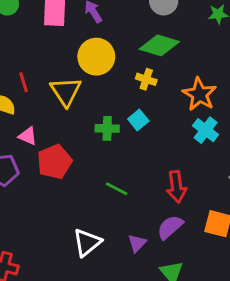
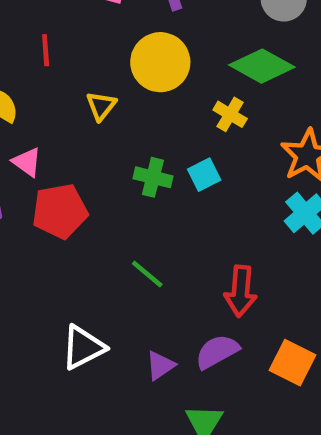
red line: (24, 82) -> (46, 50), moved
yellow triangle: (66, 91) -> (101, 106), size x0.6

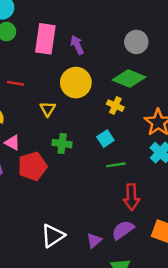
red line: (46, 50) -> (15, 83), turned -70
green cross: (153, 177) -> (62, 144), moved
green line: (147, 274) -> (116, 165), moved, turned -42

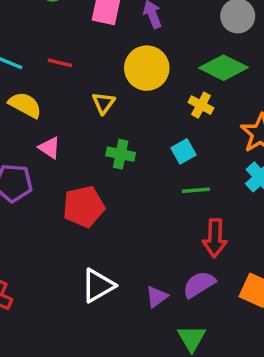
red pentagon: (33, 166) -> (84, 207), moved

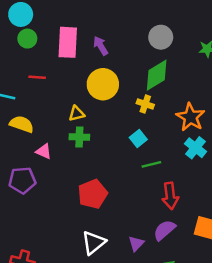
red line: (60, 63) -> (37, 77), moved
green diamond: (223, 68) -> (157, 75), turned -48
yellow triangle: (104, 103) -> (77, 114), turned 49
green cross: (121, 154) -> (79, 137), moved
red pentagon: (84, 207) -> (93, 194), moved

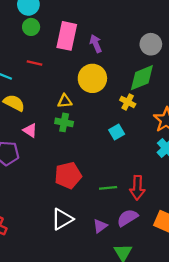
green line: (151, 164) -> (108, 188), moved

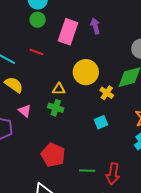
purple arrow: (96, 44) -> (95, 26), moved
yellow cross: (128, 102) -> (107, 93), moved
red pentagon: (68, 175) -> (53, 155), turned 30

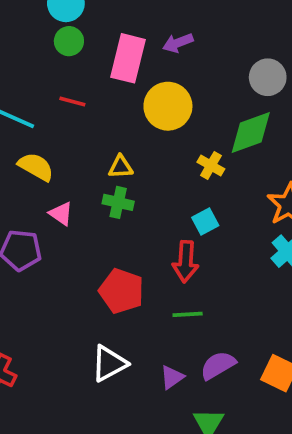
purple arrow: (95, 26) -> (178, 43), turned -91
yellow circle: (86, 72) -> (168, 106), moved
red arrow: (113, 174) -> (186, 262), moved

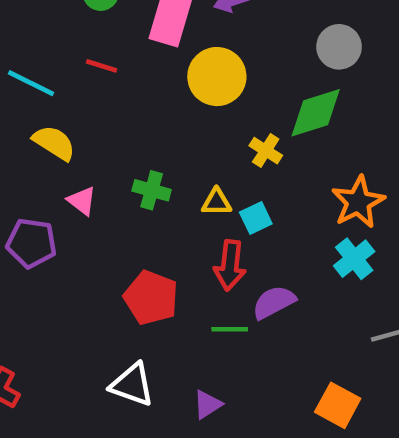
yellow triangle: (121, 167) -> (217, 202), moved
white triangle: (109, 364) -> (132, 385), turned 45
purple semicircle: (218, 365) -> (274, 302), moved

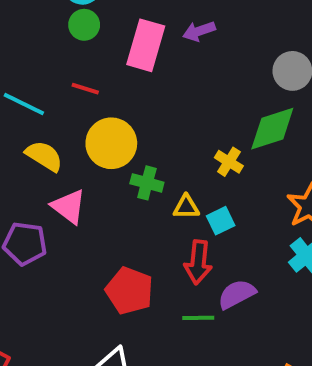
yellow circle: (217, 77) -> (111, 143), moved
green cross: (152, 190) -> (147, 183), moved
pink triangle: (82, 201) -> (69, 206), size x1.4

